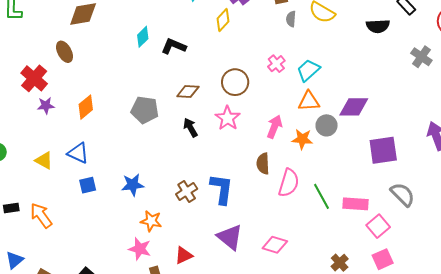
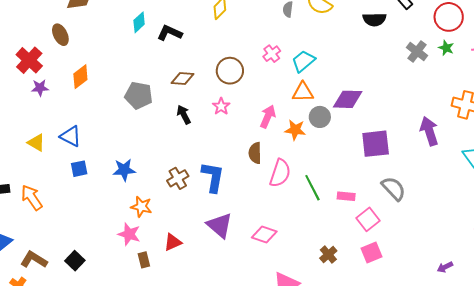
orange diamond: (86, 107) -> (80, 77), moved
pink star: (228, 118) -> (221, 106), size x0.7
pink rectangle: (355, 204) -> (346, 196), size x0.7

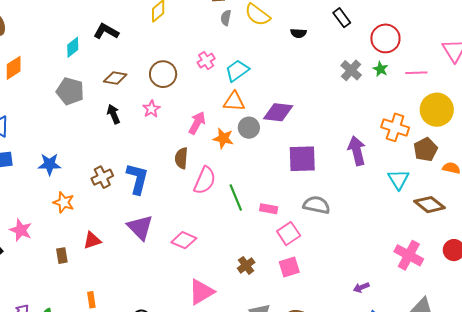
black semicircle: (374, 19) -> (298, 33), moved, size x0.7
cyan diamond: (139, 22) -> (73, 47), moved
gray semicircle: (394, 189) -> (316, 205), turned -40
pink star: (129, 234) -> (21, 230), moved

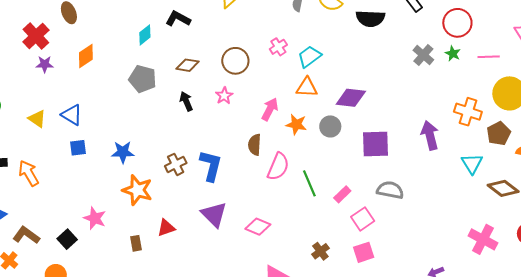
black semicircle: (298, 33) -> (370, 18), size x1.8
gray circle: (249, 128) -> (330, 126), moved
orange star: (64, 202) -> (137, 190), size x1.4
pink rectangle: (269, 209) -> (342, 194), turned -54

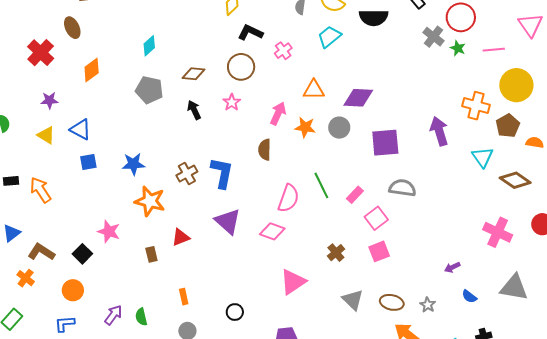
black L-shape: (178, 19) -> (250, 32), moved
gray cross: (423, 55) -> (433, 37), moved
cyan trapezoid: (309, 57) -> (329, 37), moved
purple star: (45, 64) -> (49, 100), moved
pink semicircle: (278, 167) -> (288, 198), moved

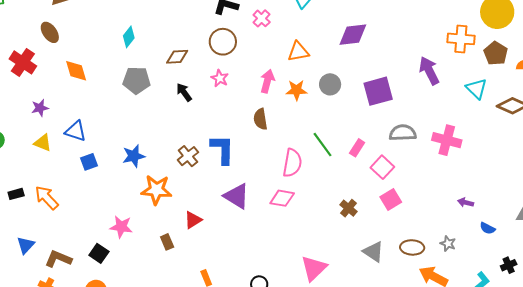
orange diamond: (92, 70) -> (76, 71), turned -60
purple diamond: (358, 98) -> (353, 35), moved
pink cross: (498, 232) -> (447, 140), moved
purple arrow: (452, 267) -> (466, 202), turned 49
pink triangle: (293, 282) -> (314, 268), moved

